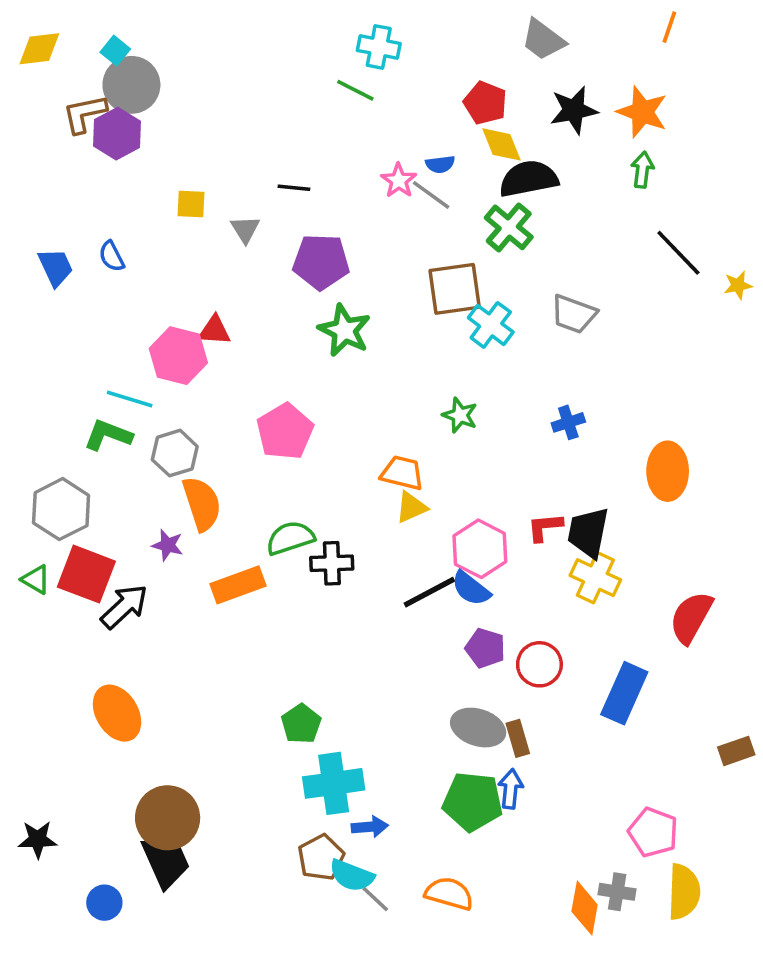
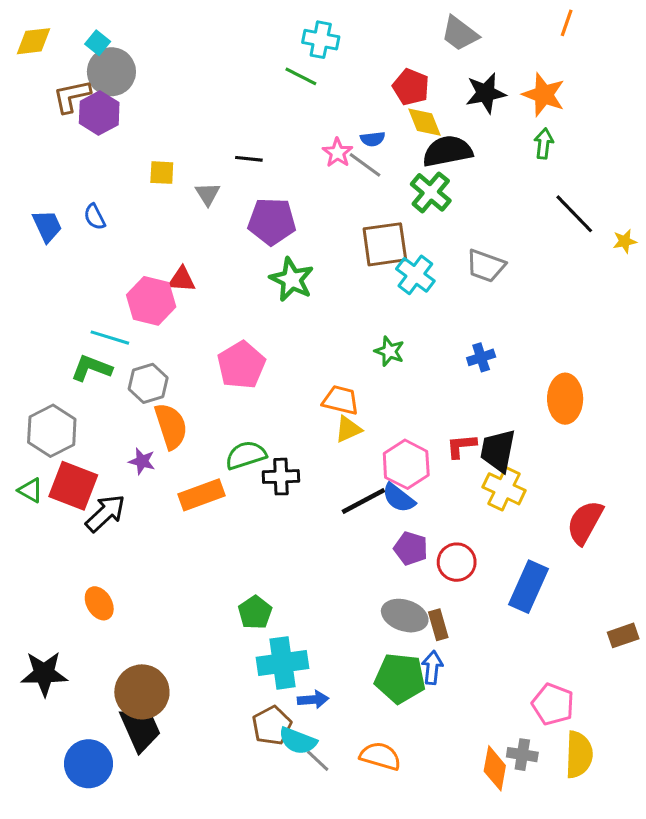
orange ellipse: (117, 713) -> (99, 603), size x0.7
black star: (38, 839) -> (44, 674), moved, size x1.4
blue circle: (104, 903) -> (88, 764), size x1.6

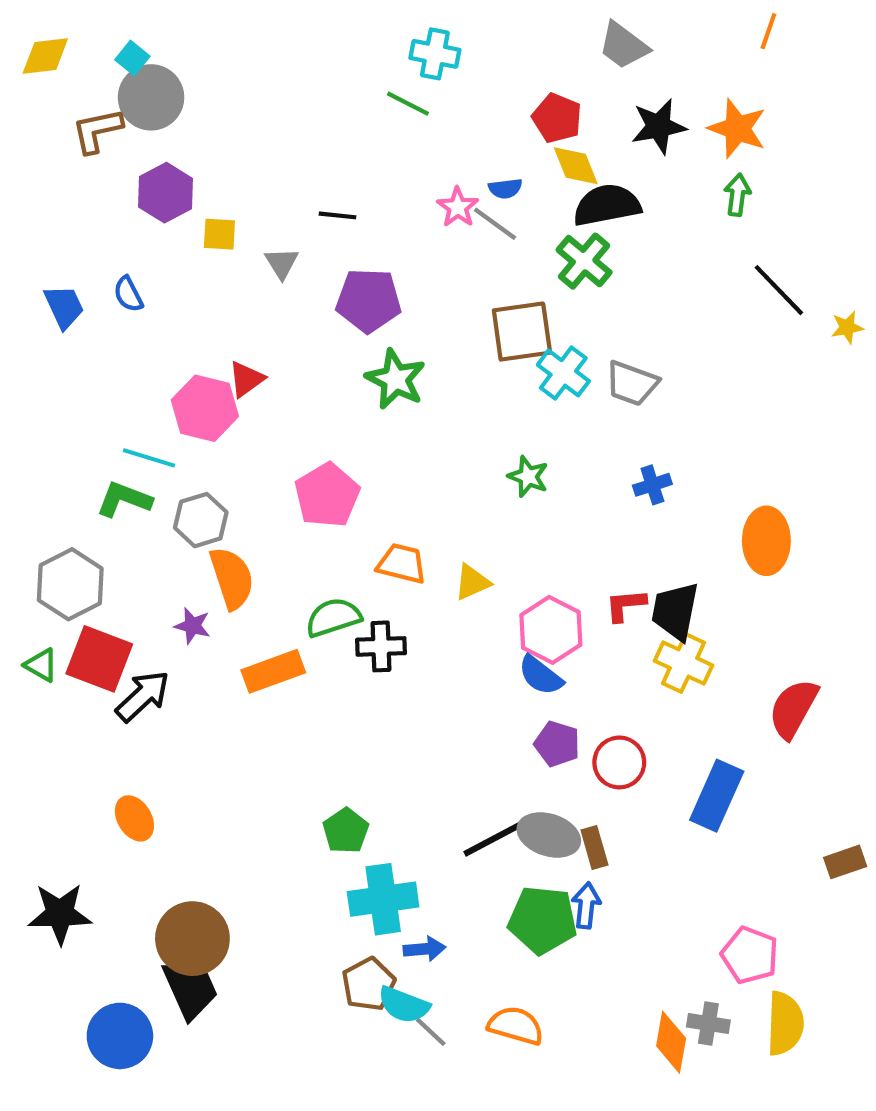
purple hexagon: (99, 113) -> (166, 193), moved
gray trapezoid: (486, 266) -> (632, 383), moved
red triangle: (182, 279) -> (246, 379), turned -40
orange trapezoid: (341, 400) -> (402, 564), moved
black line: (363, 501) -> (493, 839), moved

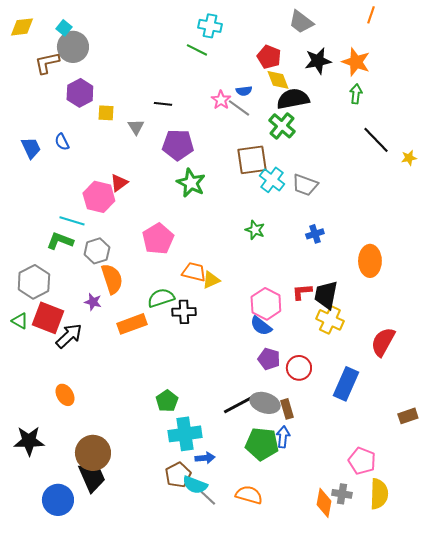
yellow triangle: (472, 582) -> (211, 280), moved

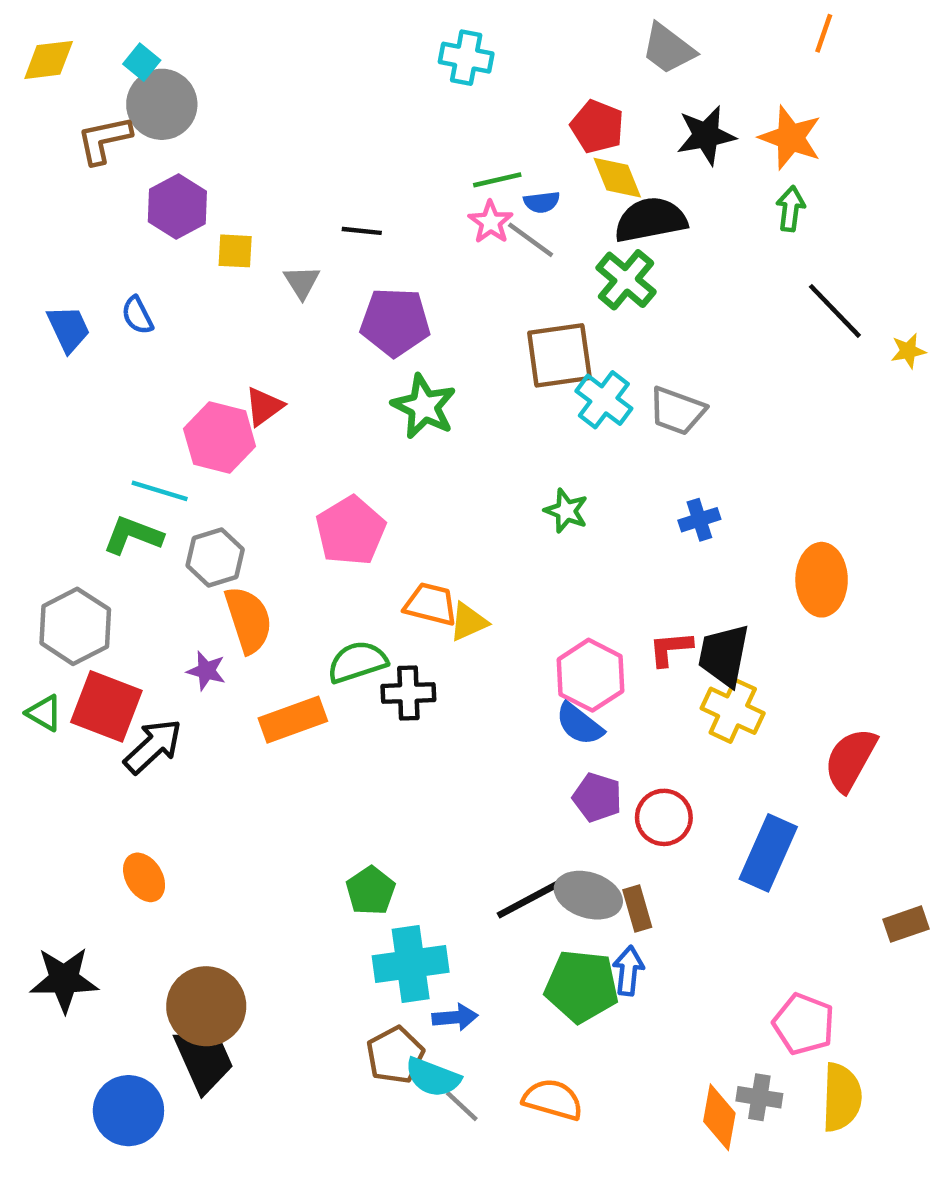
green line: (197, 50) -> (497, 180), moved, turned -40

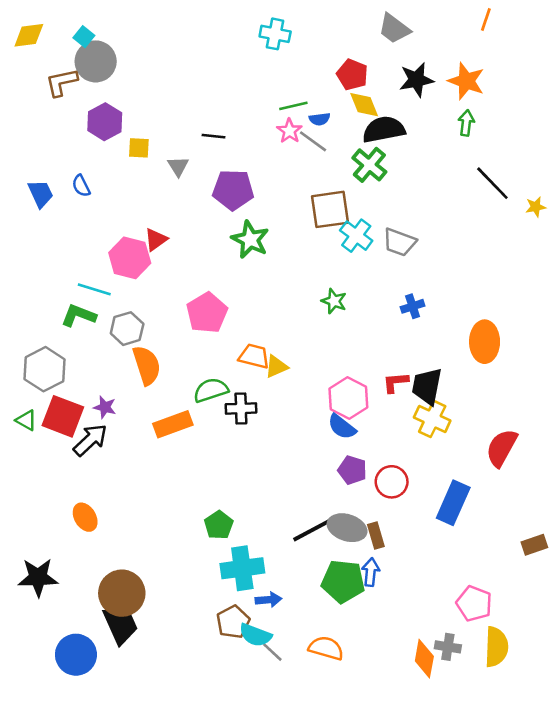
purple star: (206, 671) -> (105, 407), moved

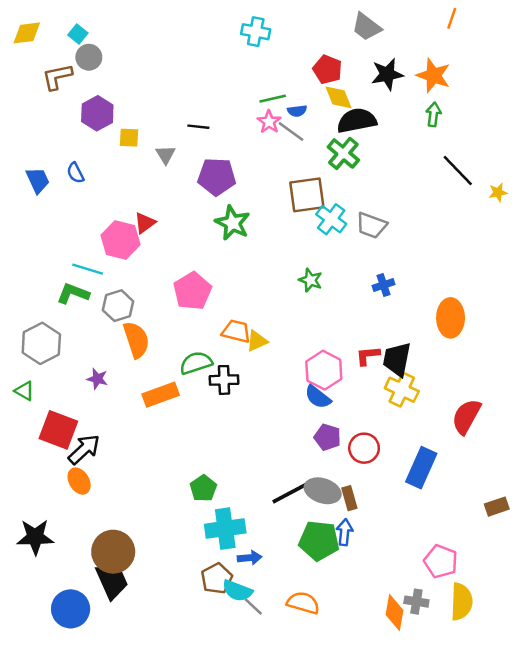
gray circle: (96, 61) -> (89, 57), size x0.7
red square: (63, 416) -> (58, 430), moved
black arrow: (90, 440) -> (84, 449), moved

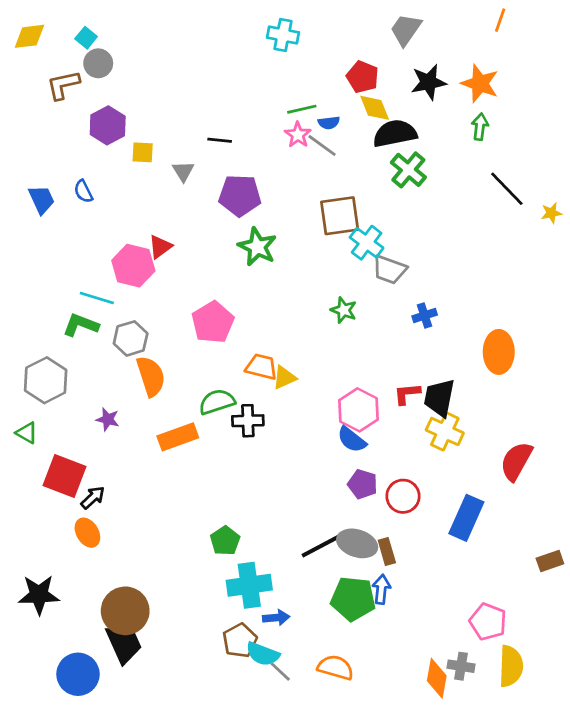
gray trapezoid: (366, 27) -> (406, 30), turned 88
green cross: (343, 153) -> (408, 170), moved
gray trapezoid: (371, 225) -> (390, 270), moved
black arrow: (84, 449) -> (93, 498), size x0.7

